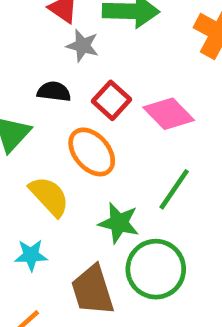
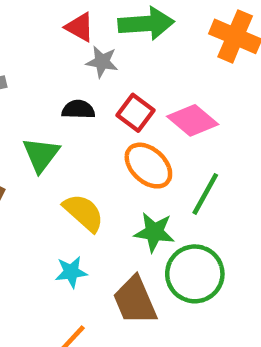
orange ellipse: (92, 152) -> (148, 166), moved

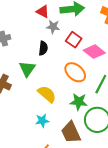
black semicircle: (78, 110) -> (43, 48), turned 96
red square: (136, 113) -> (74, 40), moved

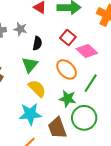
gray star: (53, 27) -> (20, 29), moved
green triangle: (27, 69) -> (30, 65), moved
cyan star: (42, 121) -> (30, 114), size x1.6

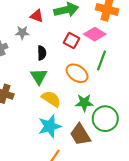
gray star: (20, 29) -> (22, 33), moved
pink diamond: (87, 51) -> (95, 34), moved
green line: (91, 83) -> (101, 60), moved

